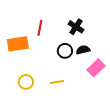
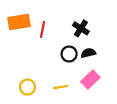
orange rectangle: (18, 44) -> (19, 22), moved
pink rectangle: (96, 68) -> (90, 80), moved

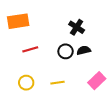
red line: (42, 29) -> (30, 49), moved, turned 63
pink rectangle: (90, 80) -> (97, 81), moved

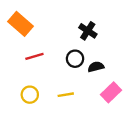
orange rectangle: (18, 21) -> (21, 24), turned 50
black semicircle: (84, 50) -> (96, 67), moved

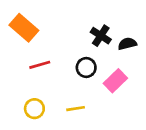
black semicircle: (96, 67) -> (127, 44), moved
pink rectangle: (111, 92) -> (115, 81), moved

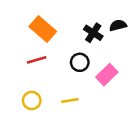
orange rectangle: (24, 28) -> (43, 29), moved
black semicircle: (127, 44) -> (118, 25), moved

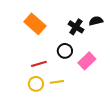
red line: (37, 60) -> (39, 64), moved
yellow circle: (32, 101) -> (36, 84), moved

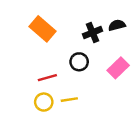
black cross: (76, 27) -> (93, 33), turned 35
pink rectangle: (87, 61) -> (118, 68), moved

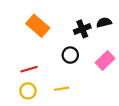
red line: (47, 78) -> (29, 69), moved
yellow circle: (44, 102) -> (28, 91), moved

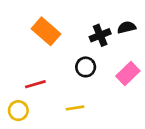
yellow circle: (28, 91) -> (18, 111), moved

